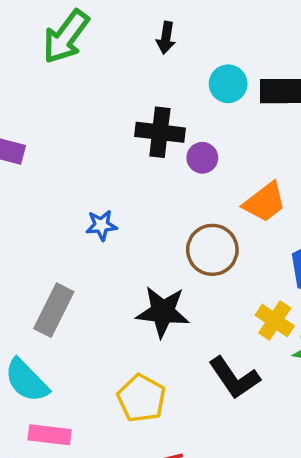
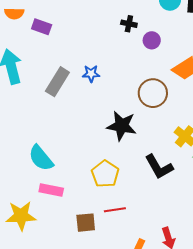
black cross: (160, 132) -> (129, 24), size x0.6
gray rectangle: (54, 310) -> (57, 82), moved

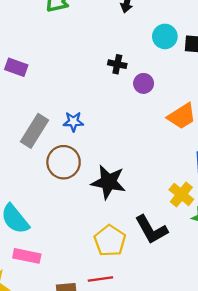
brown circle: (153, 93) -> (64, 162), moved
yellow pentagon: (105, 174) -> (110, 241), moved

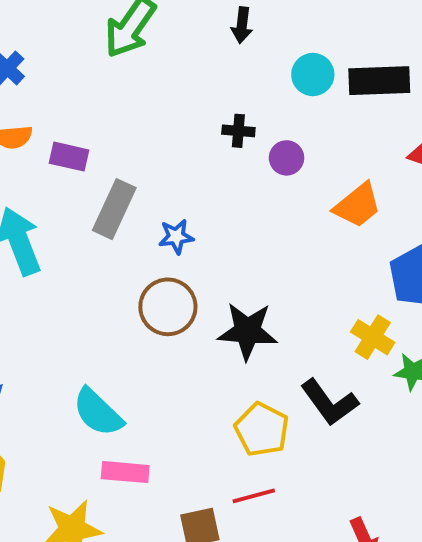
gray rectangle: (35, 131) -> (114, 209), moved

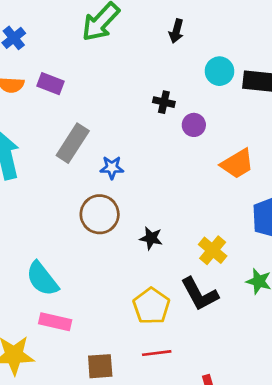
purple rectangle: (69, 157) -> (51, 84), moved
black star: (247, 331) -> (151, 238), size x0.6
yellow cross: (373, 337) -> (213, 250), moved
red line: (254, 496) -> (157, 353), moved

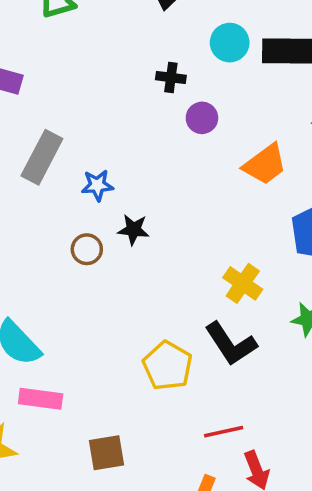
black cross: (164, 102) -> (171, 78), moved
brown circle: (100, 214) -> (87, 249), size x0.6
black star: (151, 238) -> (133, 230), moved
red line: (157, 353) -> (224, 432), moved

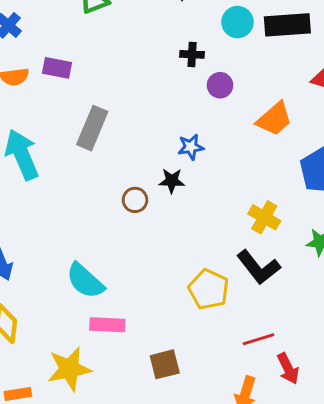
blue star: (97, 185) -> (191, 147), moved

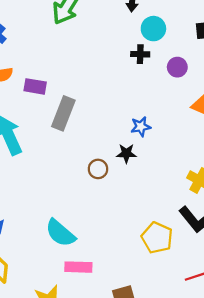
cyan circle: (237, 22) -> (153, 29), moved
purple rectangle: (57, 68) -> (35, 86), moved
purple circle: (220, 85) -> (177, 67), moved

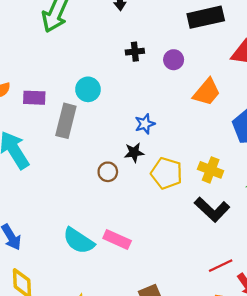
cyan circle: (153, 29) -> (88, 89), moved
yellow pentagon: (157, 238) -> (167, 173), moved
pink rectangle: (78, 267) -> (117, 239), moved, turned 30

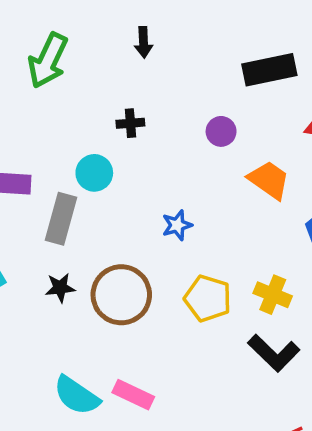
black cross: (135, 52) -> (130, 123), moved
orange trapezoid: (207, 92) -> (269, 180), turned -96
black star: (134, 152) -> (60, 288), moved
brown circle: (108, 172) -> (121, 295), size x2.0

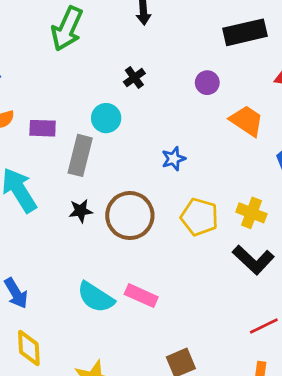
black cross: (130, 123) -> (134, 78), turned -30

